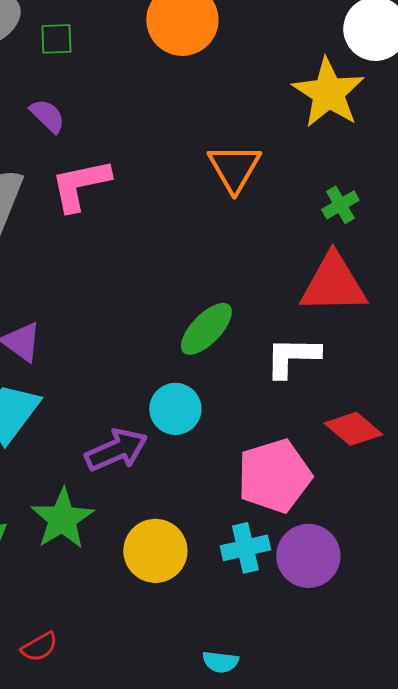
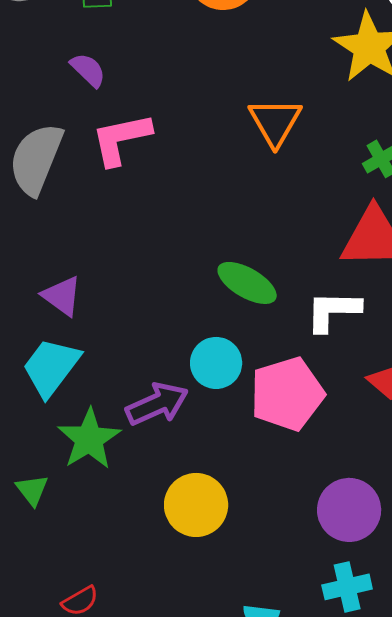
green ellipse: (206, 329) -> (247, 283), turned 76
pink pentagon: (274, 476) -> (287, 394), moved
green star: (62, 519) -> (89, 439), moved
cyan cross: (245, 548) -> (347, 587), moved

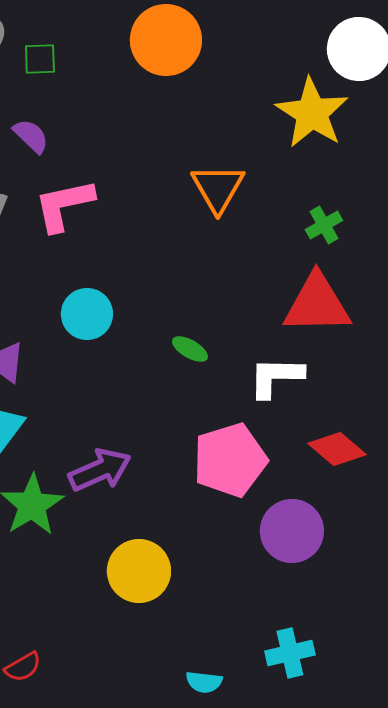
green ellipse: (247, 283) -> (190, 349), size x0.6
cyan circle: (216, 363) -> (87, 314), moved
purple circle: (349, 510) -> (292, 531), moved

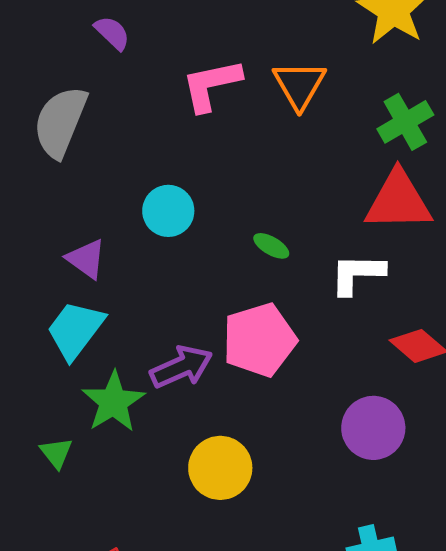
pink L-shape: (64, 205) -> (211, 85), moved
green cross: (324, 225) -> (405, 122), size x1.5
pink pentagon: (230, 460) -> (259, 340), moved

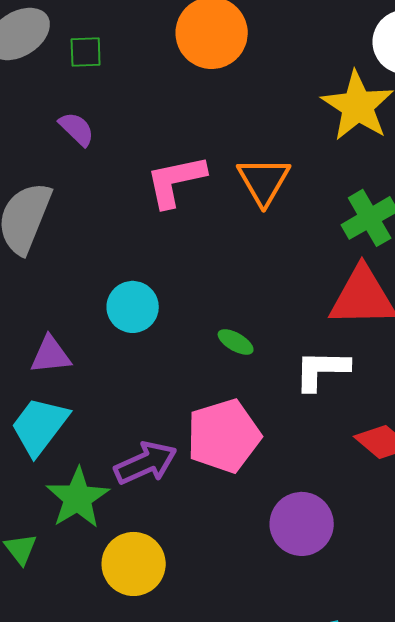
purple triangle: (86, 259) -> (51, 355), turned -42
purple circle: (373, 428) -> (302, 524), moved
yellow circle: (220, 468) -> (134, 564), moved

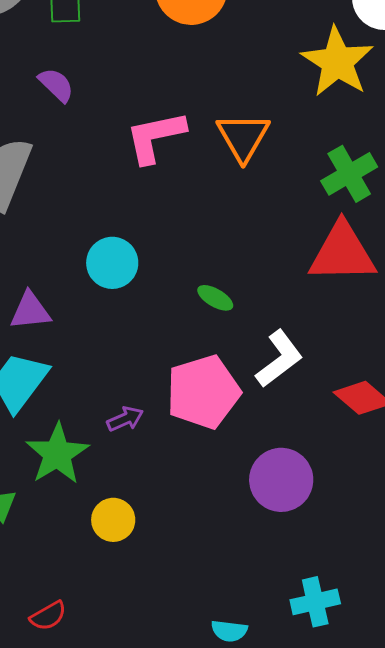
white L-shape: (322, 370) -> (279, 359), moved, turned 142
purple arrow: (146, 463) -> (125, 419), size x0.6
yellow circle: (134, 564) -> (113, 520), size x0.7

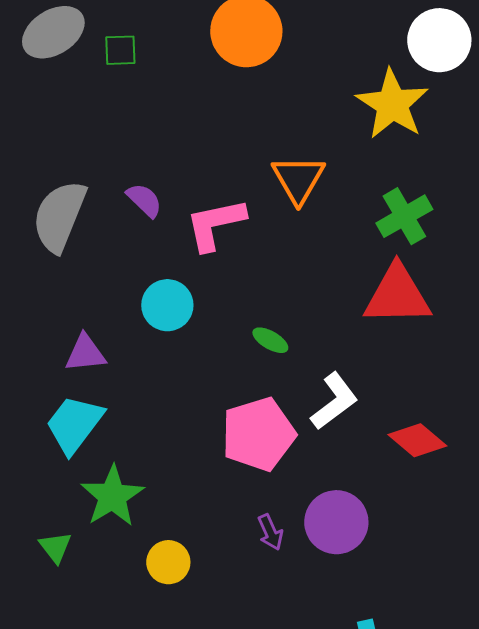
purple semicircle: (56, 85) -> (144, 200), moved
pink L-shape: (155, 137) -> (215, 224), moved
purple arrow: (125, 419) -> (270, 532), moved, turned 90

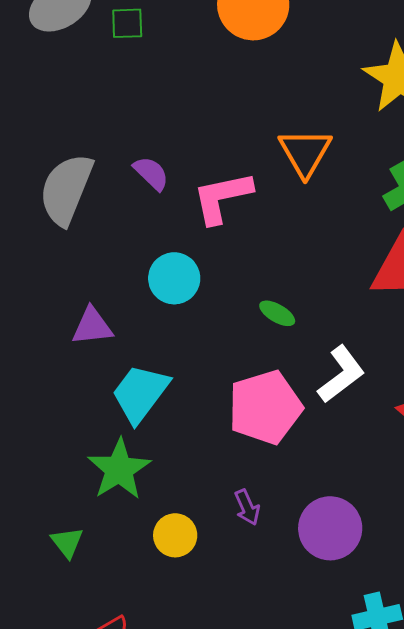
cyan trapezoid: (74, 424) -> (140, 393), moved
purple circle: (336, 522) -> (330, 528), moved
purple arrow: (270, 532) -> (247, 507), moved
green triangle: (55, 547) -> (67, 542), moved

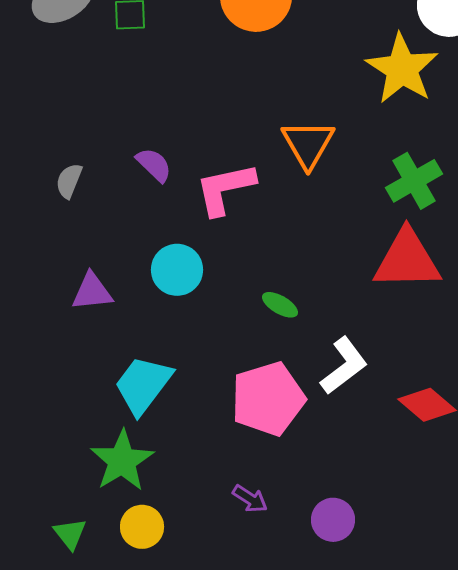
gray semicircle: (66, 189) -> (69, 181), size x0.5
purple triangle: (92, 326) -> (92, 292), moved
purple arrow: (247, 507) -> (250, 499), turned -33
purple circle: (330, 528) -> (333, 520), size x0.7
yellow circle: (175, 535) -> (142, 527), moved

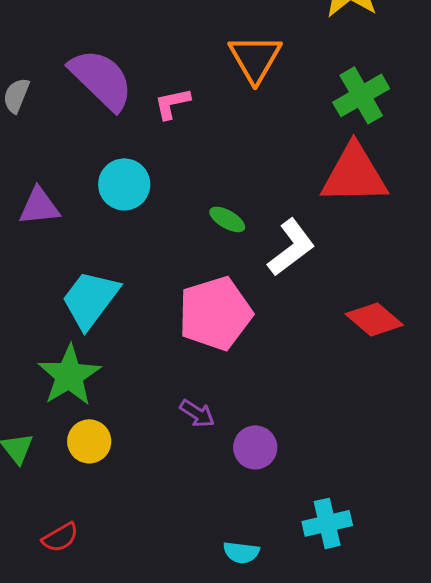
purple semicircle: (154, 165) -> (101, 79), size x1.8
pink L-shape: (225, 189) -> (172, 103), size x0.6
white L-shape: (344, 366) -> (291, 247), moved
purple circle: (333, 520) -> (255, 447), moved

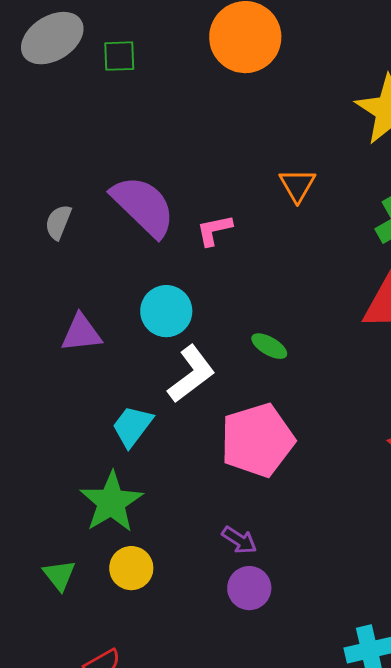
orange triangle: (255, 58) -> (297, 185), size x0.7
white L-shape: (291, 247) -> (191, 374), moved
cyan trapezoid: (90, 299) -> (132, 426), size x0.7
purple circle: (255, 447) -> (249, 588), moved

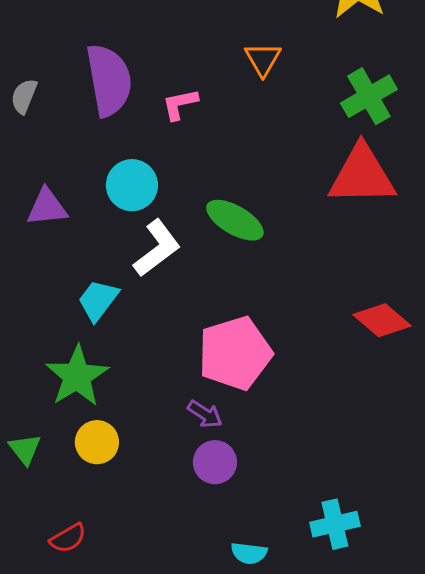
purple semicircle: (143, 206) -> (109, 80), turned 36
green ellipse: (269, 346) -> (235, 220), size x1.6
pink pentagon: (257, 440) -> (235, 353), moved

